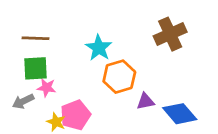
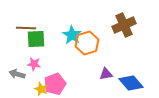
green square: (36, 68) -> (36, 39), moved
orange hexagon: (119, 77) -> (87, 43), moved
gray arrow: (23, 101) -> (17, 74), turned 42

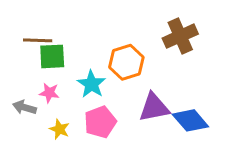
cyan star: (72, 35) -> (91, 84), moved
purple triangle: (106, 74) -> (154, 107), size x1.6
pink pentagon: (55, 84) -> (100, 122), moved

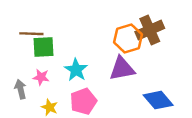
orange hexagon: (126, 62) -> (128, 38), moved
gray arrow: (25, 107) -> (21, 89), turned 60
purple triangle: (154, 107) -> (122, 69), moved

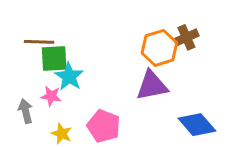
brown cross: (150, 30) -> (186, 37), size x0.7
cyan star: (76, 70) -> (69, 77), moved
pink pentagon: (83, 101) -> (104, 126), turned -30

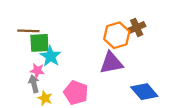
gray arrow: (26, 111) -> (34, 84), moved

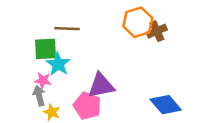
brown line: (28, 31) -> (67, 29), moved
orange hexagon: (117, 35) -> (138, 22), moved
purple triangle: (111, 63) -> (101, 86), moved

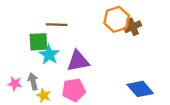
pink star: (43, 80) -> (15, 84), moved
purple triangle: (101, 86) -> (78, 61), moved
pink pentagon: (87, 106) -> (74, 90), turned -30

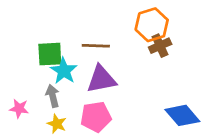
brown line: (57, 25) -> (96, 46), moved
brown cross: (133, 27) -> (160, 46), moved
gray arrow: (33, 81) -> (53, 96), moved

